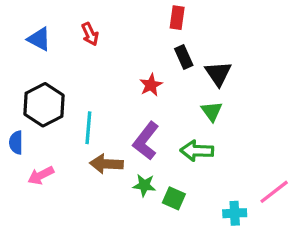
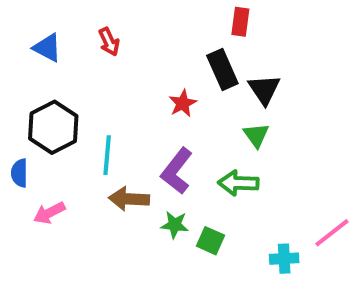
red rectangle: (177, 18) -> (240, 22), moved
black rectangle: (184, 57) -> (222, 70), size x1.4

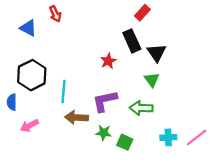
red rectangle: (240, 22) -> (142, 13), turned 35
red arrow: (109, 42) -> (55, 14), moved
purple L-shape: (177, 171) -> (105, 101), turned 40
cyan cross: (284, 259) -> (168, 137), moved

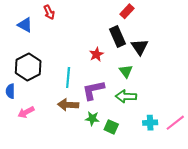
green triangle: (152, 80) -> (126, 71), moved
cyan line: (64, 92) -> (68, 77), moved

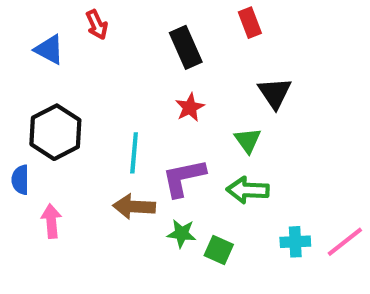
red rectangle: (127, 11) -> (250, 23), turned -64
black rectangle: (117, 36) -> (186, 47), moved
pink arrow: (26, 112) -> (51, 221), turned 112

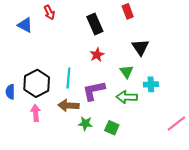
black hexagon: (55, 132) -> (37, 83), moved
pink arrow: (51, 221) -> (36, 113), moved
green star: (182, 234) -> (85, 124), moved
cyan cross: (295, 242) -> (151, 84), moved

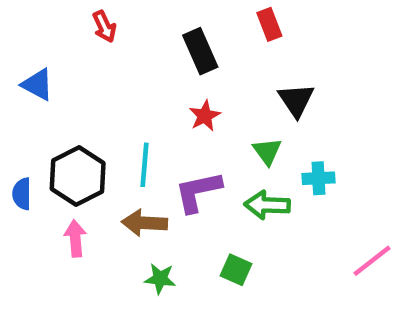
blue triangle: (25, 25) -> (37, 85), moved
green star: (85, 124) -> (160, 279), moved

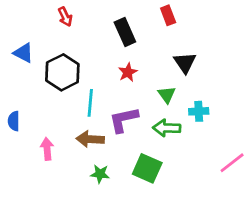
black hexagon: (78, 176) -> (62, 72), moved
green square: (236, 270) -> (147, 168), size x1.5

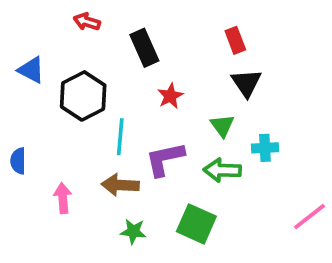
red rectangle: (168, 15) -> (235, 40), moved
red arrow: (65, 17) -> (87, 22), turned 132
black rectangle: (125, 32) -> (144, 48), moved

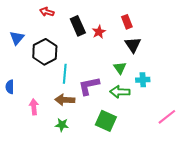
blue triangle: (31, 70) -> (17, 38), turned 42
red star: (170, 96) -> (99, 32), moved
green star: (133, 231) -> (62, 125), moved

